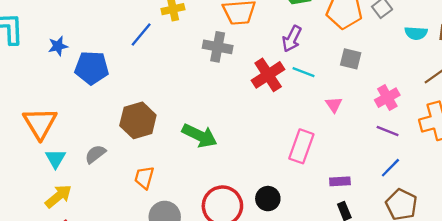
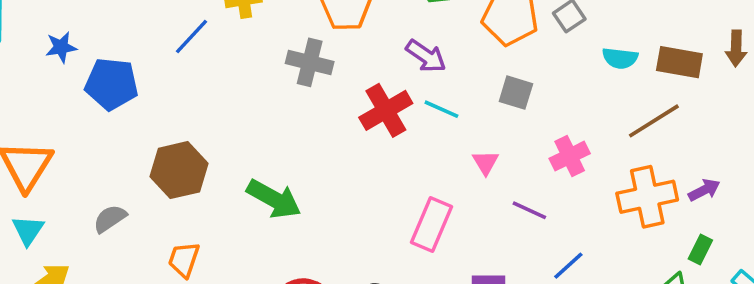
purple arrow: (292, 39) -> (426, 56), turned -85
purple line: (388, 131) -> (529, 210), moved
cyan triangle: (55, 158) -> (28, 230), moved

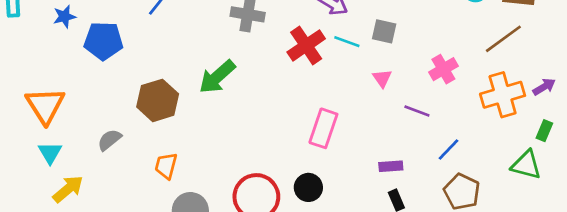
gray square: (516, 93) -> (384, 31), moved
green arrow: (274, 199) -> (217, 77), moved, turned 114
pink rectangle: (432, 225) -> (323, 128), moved

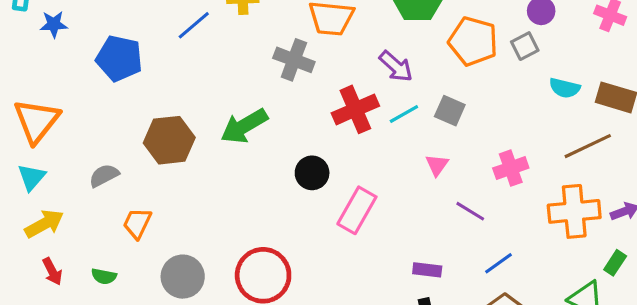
blue star: (64, 17) -> (54, 24), moved
cyan line: (347, 42) -> (404, 114), turned -60
orange trapezoid: (166, 166) -> (137, 223), moved
black circle: (308, 187) -> (312, 173), moved

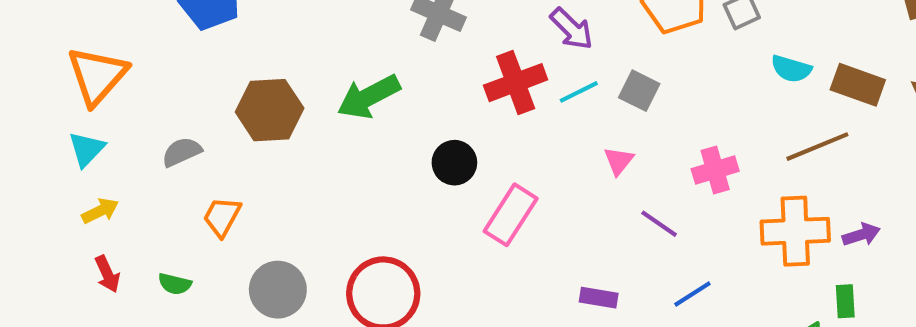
yellow arrow: (44, 224) -> (100, 211), size x0.7
green rectangle: (615, 263) -> (845, 301), turned -40

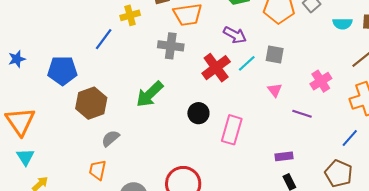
brown hexagon: (270, 110) -> (91, 103), moved
gray semicircle: (182, 152) -> (110, 138), moved
blue line: (692, 294) -> (350, 138), moved

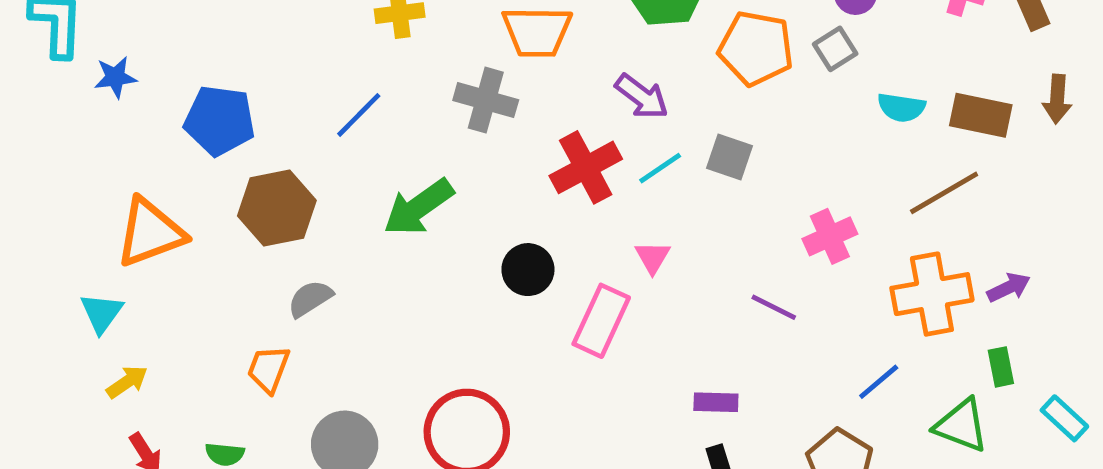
blue line: (104, 39) -> (359, 115), moved
pink triangle: (275, 90) -> (653, 257), moved
orange triangle: (20, 121) -> (150, 233), moved, turned 36

